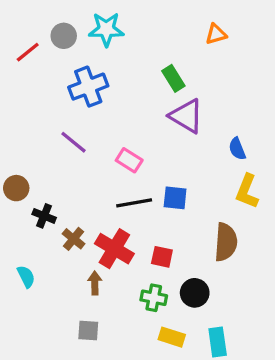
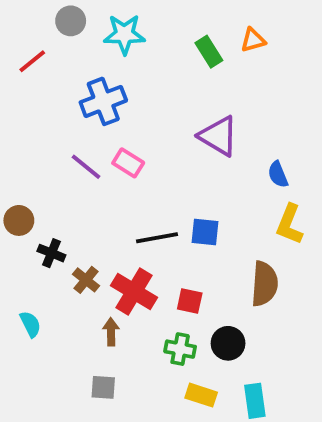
gray circle: (64, 36) -> (71, 21), moved
green rectangle: (173, 78) -> (209, 52), moved
pink rectangle: (129, 160) -> (128, 163), moved

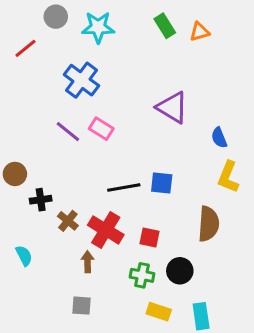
green rectangle: (209, 52) -> (165, 26), moved
blue cross: (103, 101) -> (81, 80), turned -32
black cross: (51, 253) -> (41, 200), turned -30

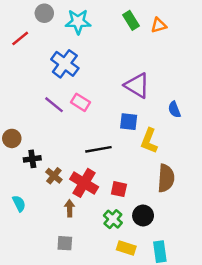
yellow L-shape: (228, 177) -> (149, 141), moved
blue square: (162, 183) -> (129, 122), moved
green cross: (142, 275) -> (113, 219), turned 30

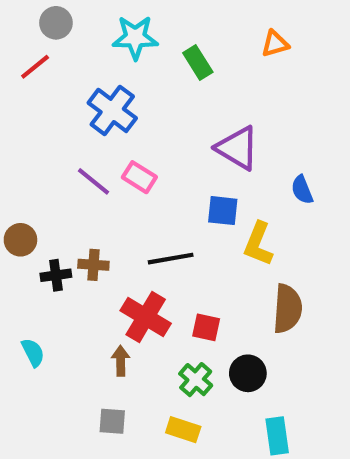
gray circle: (44, 13) -> (56, 23), moved
green rectangle: (131, 20) -> (198, 62), moved
brown cross: (54, 176) -> (93, 265), moved, turned -35
yellow rectangle: (126, 248) -> (183, 430), moved

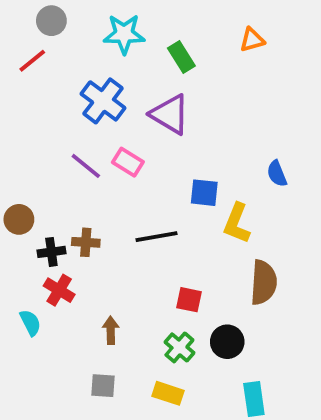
purple triangle: (237, 148) -> (170, 114), moved
red cross: (146, 317) -> (59, 290), moved, size x0.7

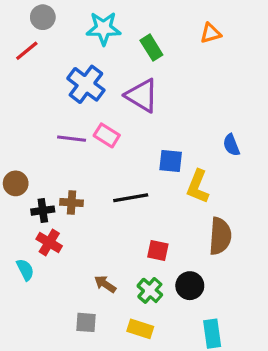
purple line: (86, 166) -> (72, 139), turned -32
brown arrow: (111, 330) -> (105, 284), moved, turned -55

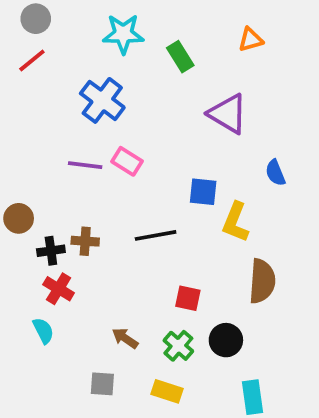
gray circle: (43, 17) -> (36, 19), moved
purple triangle: (142, 95) -> (228, 114), moved
cyan semicircle: (25, 270) -> (43, 331), moved

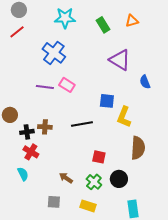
green rectangle: (180, 57) -> (103, 25), moved
blue semicircle: (275, 173) -> (145, 82), moved

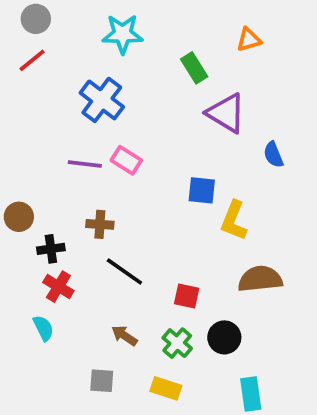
green rectangle: (103, 25) -> (194, 68), moved
black line: (82, 124) -> (124, 271), moved, turned 45
brown cross: (45, 127) -> (100, 224), moved
brown semicircle: (138, 148) -> (260, 279), turned -100

